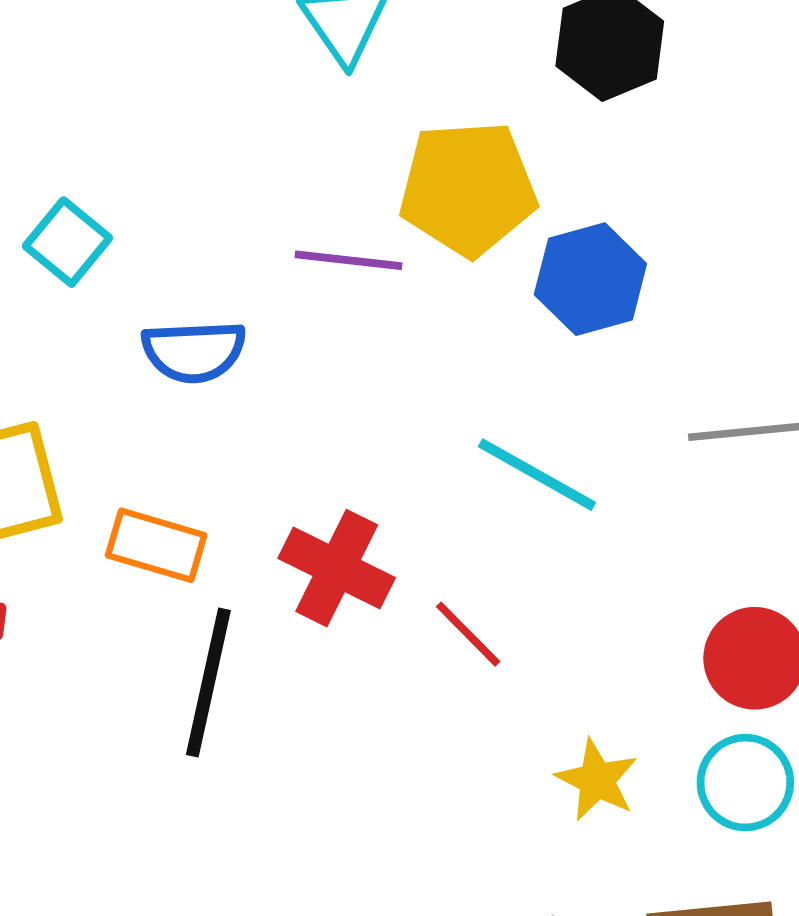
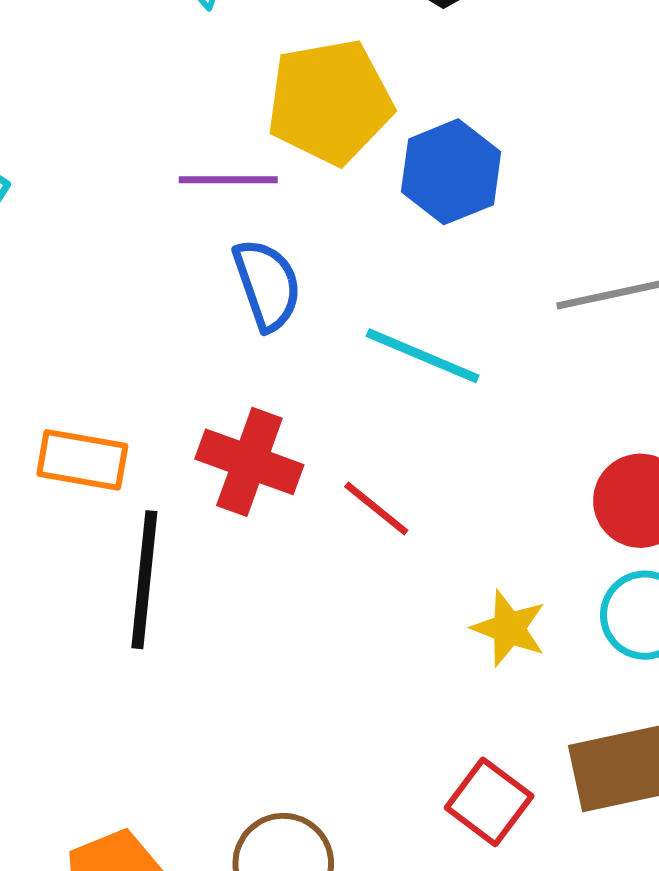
blue semicircle: (194, 351) -> (267, 285), moved, turned -100

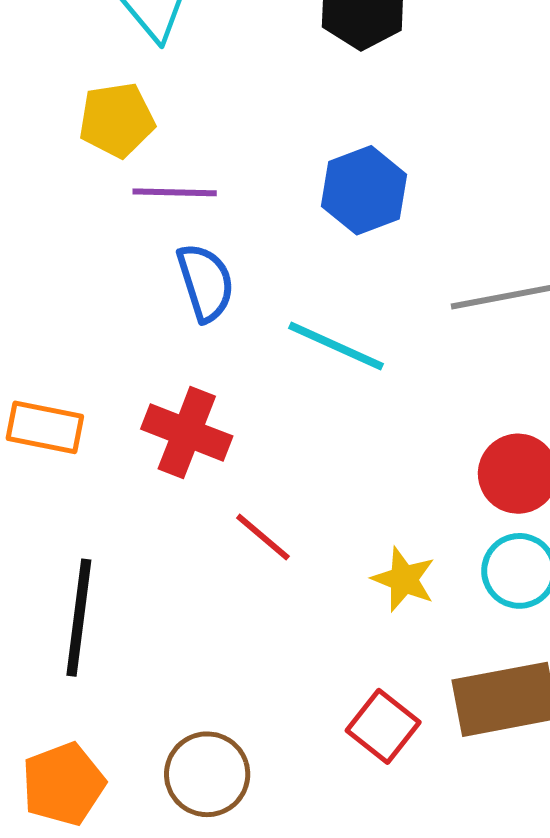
yellow pentagon: (330, 102) -> (117, 120), moved, size x0.7
red line: (376, 508) -> (263, 537), moved
black line: (144, 580) -> (79, 618), moved

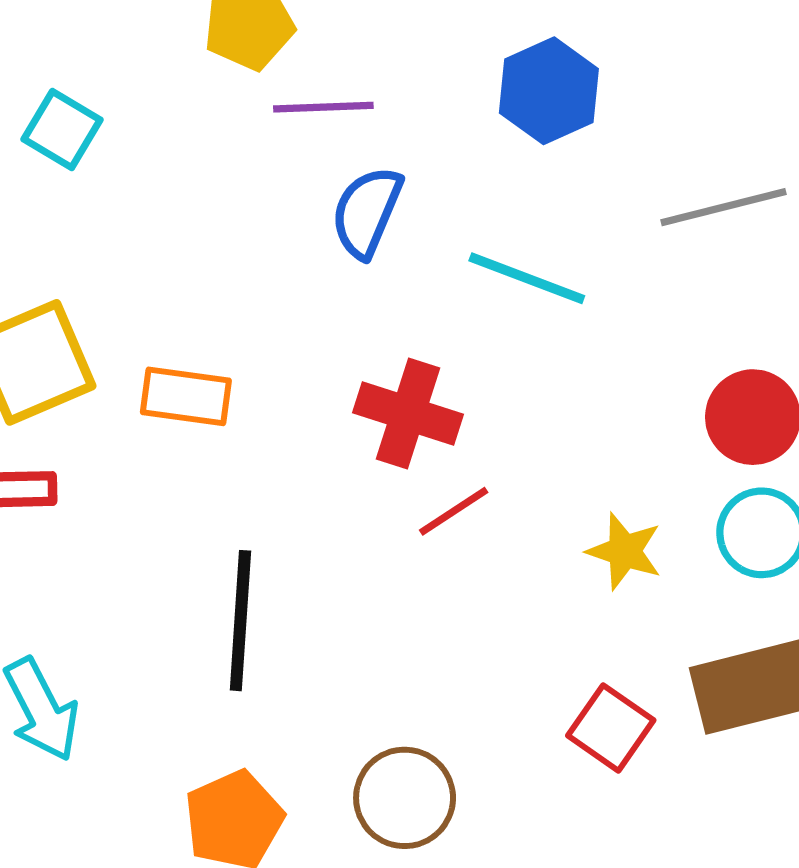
blue semicircle: (205, 282) -> (367, 212), turned -136
red cross: (187, 433) -> (408, 414), moved
red line: (263, 537) -> (454, 511), turned -70

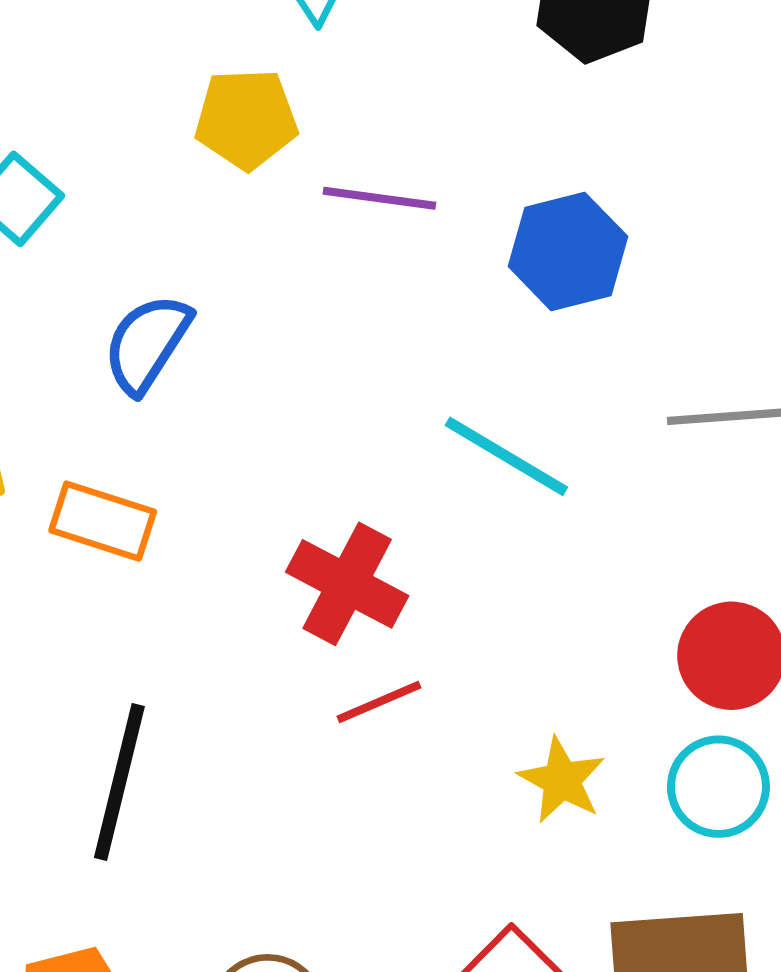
purple line: (323, 107) -> (379, 198), moved
blue semicircle: (367, 212) -> (147, 343), moved

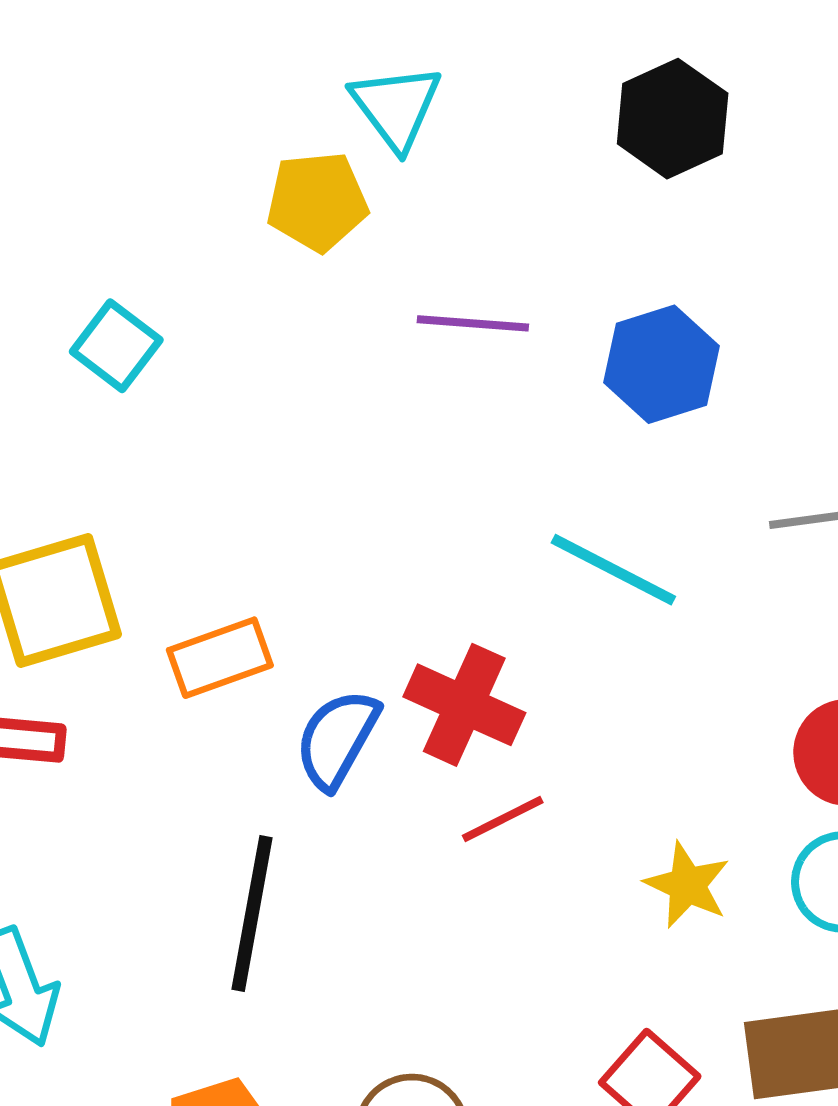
yellow pentagon: (246, 119) -> (317, 201), moved
blue semicircle: (147, 343) -> (337, 739), moved
orange rectangle: (103, 521) -> (220, 658), turned -34

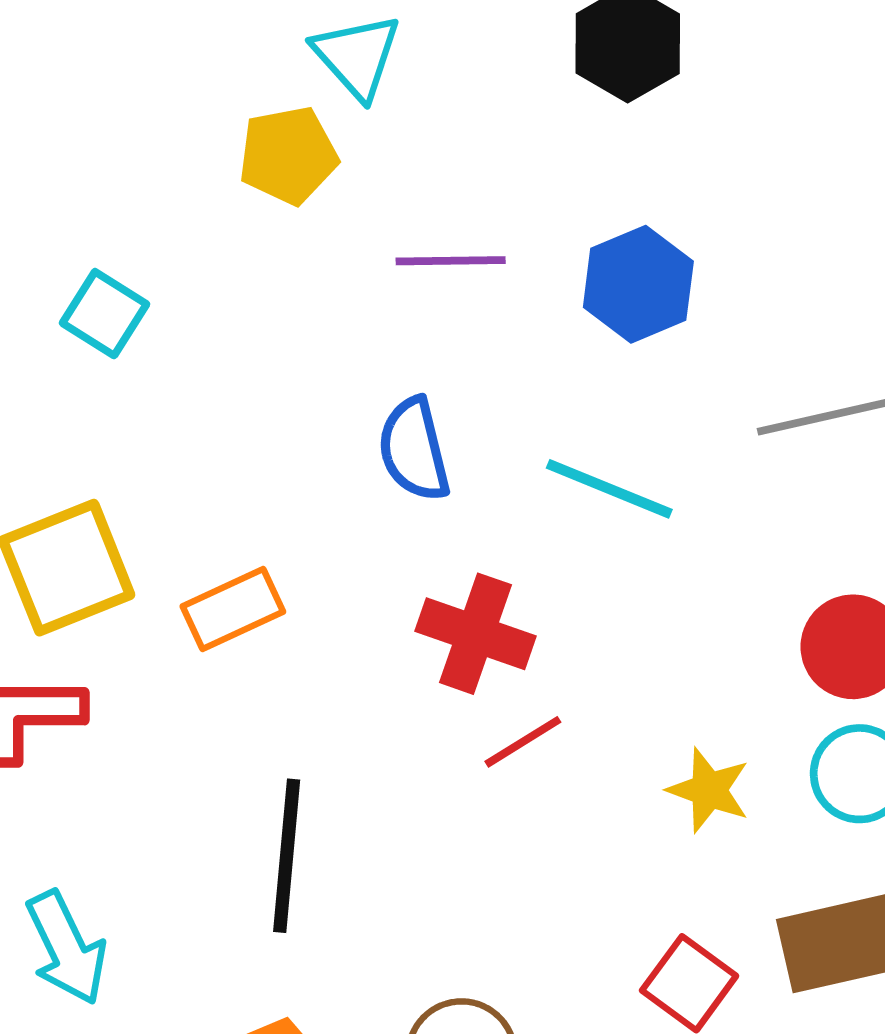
blue semicircle: (337, 739) -> (414, 449), moved, turned -38

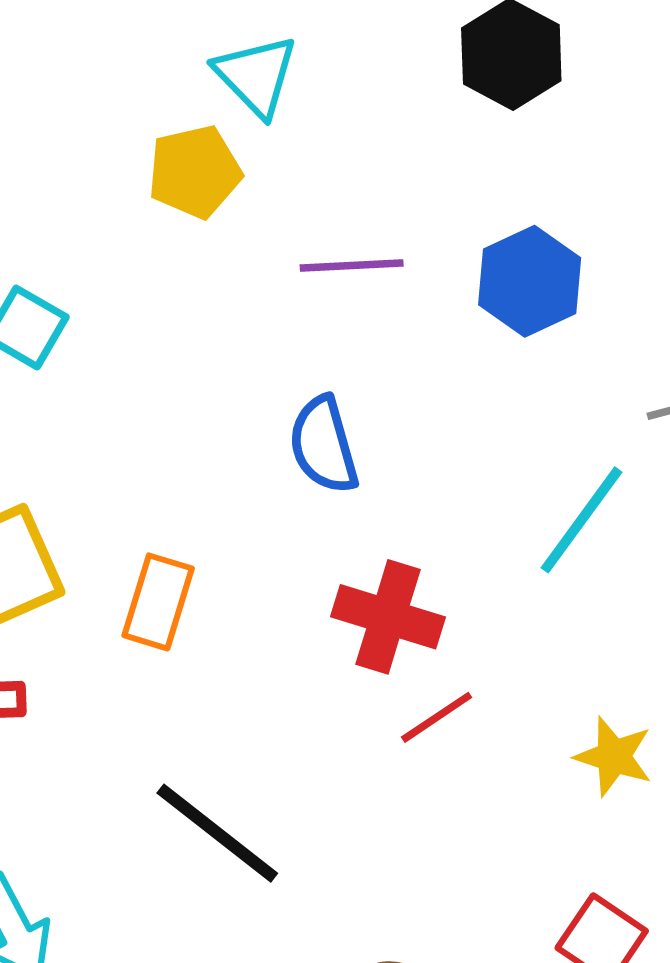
cyan line: (609, 489) -> (582, 520), moved, turned -74
orange rectangle: (233, 609) -> (158, 602), turned -46
black line: (287, 856) -> (217, 833), turned -55

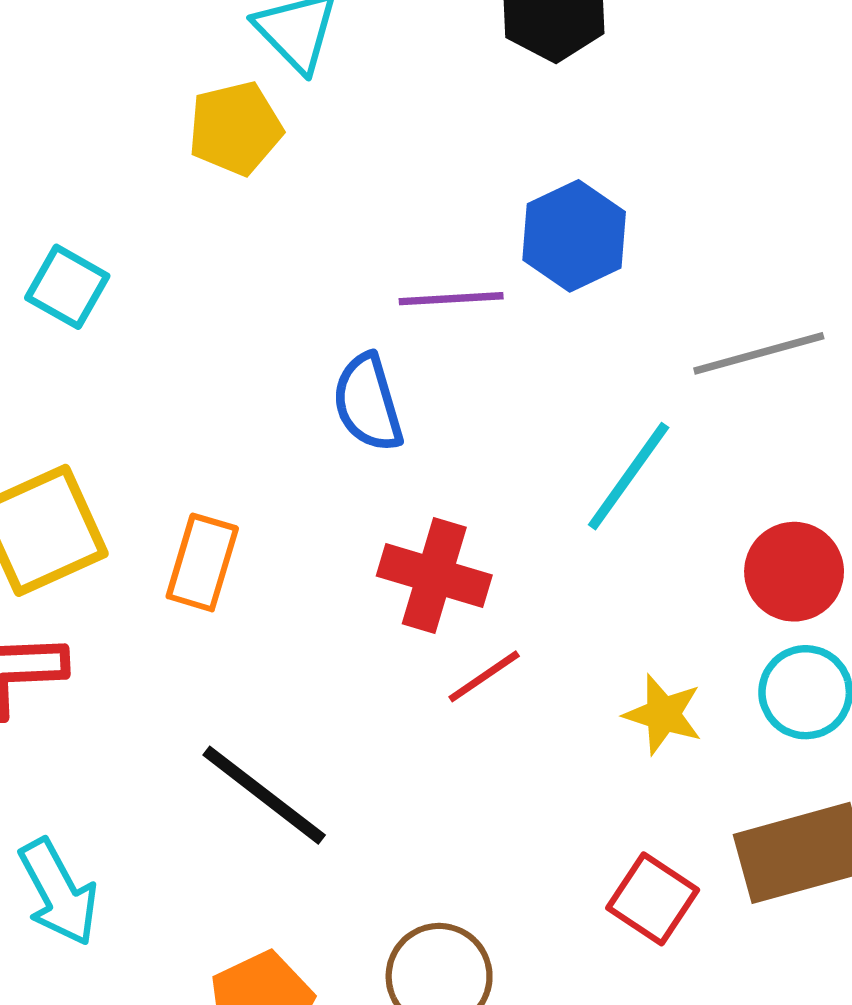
purple line: (352, 266) -> (451, 299), moved

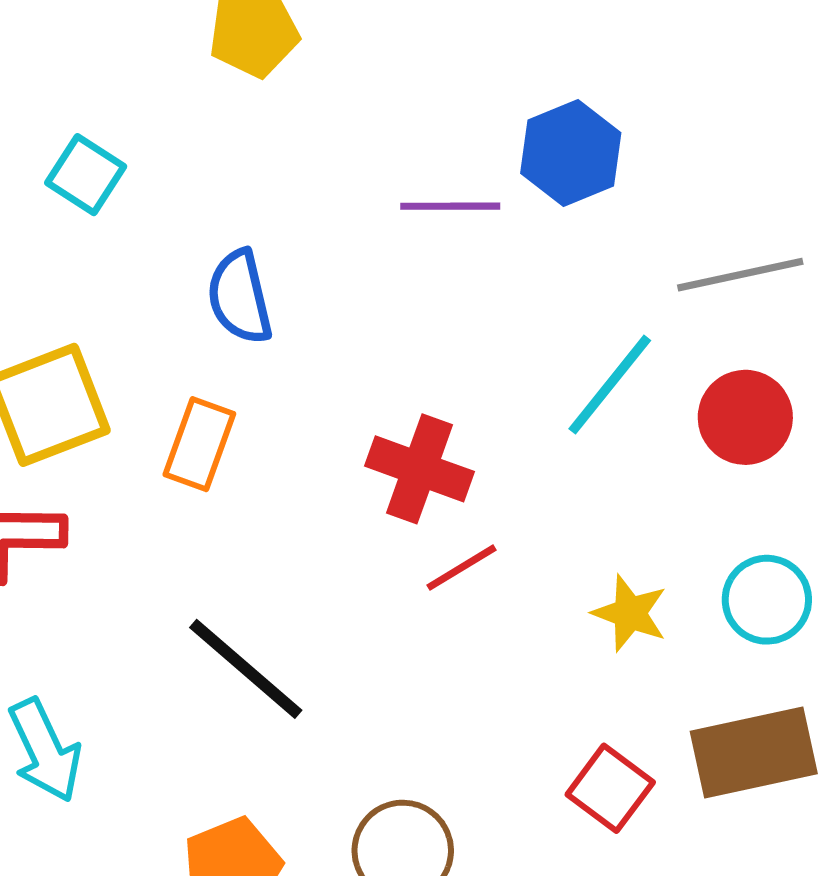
blue semicircle: (368, 403) -> (240, 297), moved
red circle: (794, 572) -> (745, 417), moved

